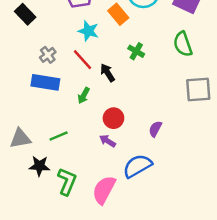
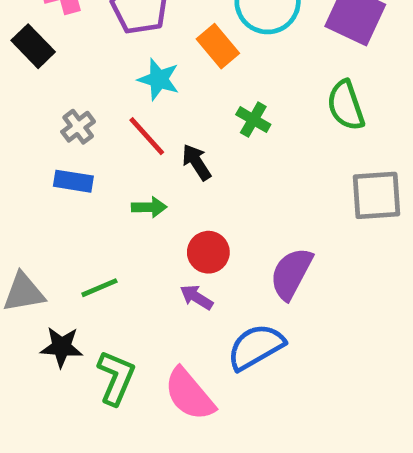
blue rectangle: (45, 82) -> (73, 181), size x0.7
green arrow: (84, 95) -> (149, 207), turned -119
purple semicircle: (155, 129) -> (291, 274), size x1.6
pink semicircle: (104, 190) -> (189, 394), turned -68

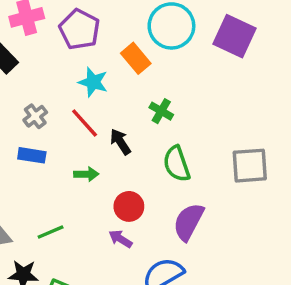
green semicircle: (346, 105) -> (177, 164), moved

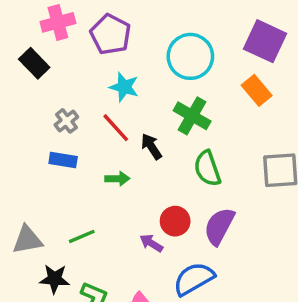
cyan circle: (171, 26) -> (190, 56), moved
orange rectangle: (136, 58) -> (257, 90), moved
green cross: (161, 111) -> (192, 116), size x1.5
red circle: (129, 206) -> (175, 221), moved

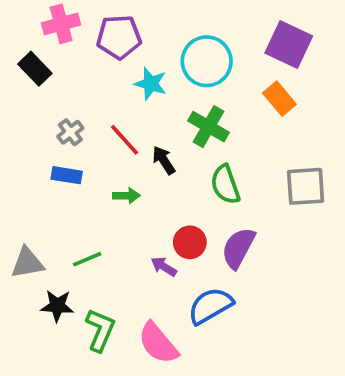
purple pentagon: (111, 34) -> (119, 37), turned -30
cyan star: (124, 87) -> (151, 84), moved

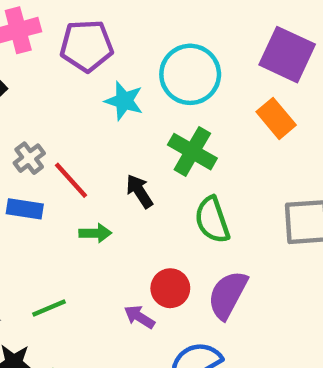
red line: (124, 140) -> (71, 180), moved

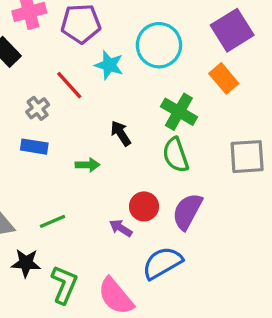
purple square: (287, 55) -> (232, 30), turned 33
green cross: (192, 152) -> (179, 112), moved
red line: (71, 180) -> (69, 85), moved

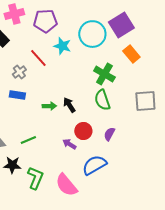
purple square: (232, 30) -> (121, 25), moved
black arrow: (121, 133) -> (69, 105), moved
purple semicircle: (187, 211) -> (109, 134), size x0.6

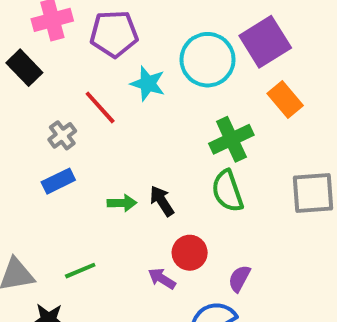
green cross: (104, 74) -> (231, 139), turned 35
blue rectangle: (17, 95) -> (58, 181), turned -35
purple semicircle: (109, 134) -> (239, 279), moved

